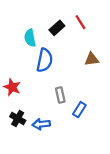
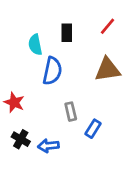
red line: (80, 22) -> (107, 26), moved, turned 72
black rectangle: (57, 28) -> (67, 33), turned -48
brown triangle: (92, 59) -> (107, 70), size x1.5

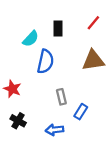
cyan semicircle: (35, 45) -> (31, 39), turned -126
blue arrow: (48, 146) -> (55, 130), moved

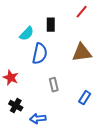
red line: (93, 23) -> (82, 12), moved
blue rectangle: (81, 112) -> (85, 98), moved
blue arrow: (55, 130) -> (38, 119), moved

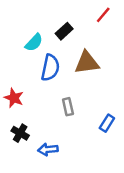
black rectangle: (51, 25) -> (64, 31), turned 48
brown triangle: (82, 53) -> (87, 63), moved

